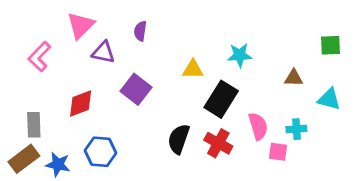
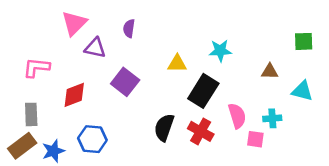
pink L-shape: (39, 57) -> (36, 68), moved, turned 52
blue star: (58, 165) -> (53, 151), turned -30

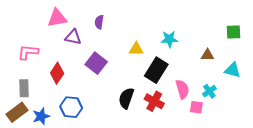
pink triangle: (74, 23) -> (57, 18), turned 35
red diamond: (74, 95) -> (57, 73), turned -35
cyan cross: (272, 118) -> (209, 91), turned -32

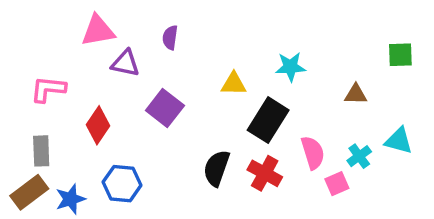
cyan triangle: (232, 70) -> (399, 141), moved
pink square: (196, 107) -> (337, 184), turned -32

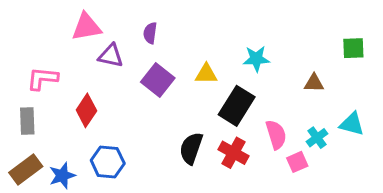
purple square: (165, 108) -> (158, 80), moved
gray rectangle: (41, 151) -> (27, 121), moved

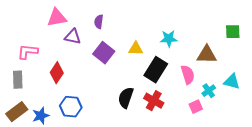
brown triangle: (314, 83) -> (207, 55), size x1.5
pink semicircle: (276, 135) -> (188, 75), moved

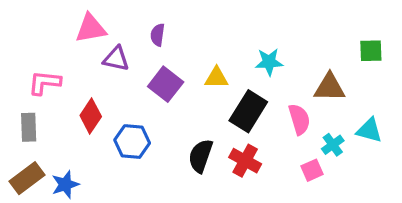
blue hexagon: (71, 107) -> (132, 142), moved

